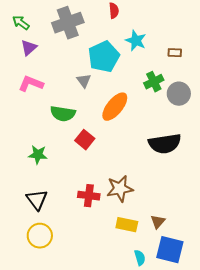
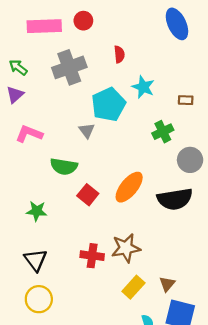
purple triangle: (29, 48) -> (15, 95), moved
gray circle: (179, 94) -> (190, 160), moved
orange ellipse: (115, 107) -> (129, 187), moved
yellow rectangle: (127, 225) -> (133, 287), turned -60

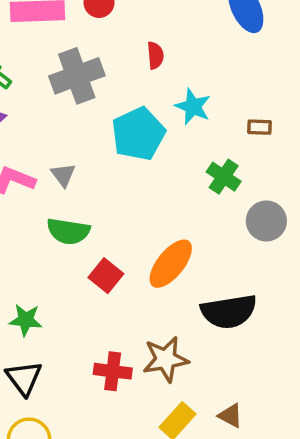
gray triangle: (87, 131) -> (63, 175), moved
green cross: (163, 132) -> (224, 177), turned -30
black semicircle: (175, 199) -> (229, 311), moved
green star: (37, 211) -> (26, 320), moved
brown triangle: (167, 284) -> (230, 416), turned -42

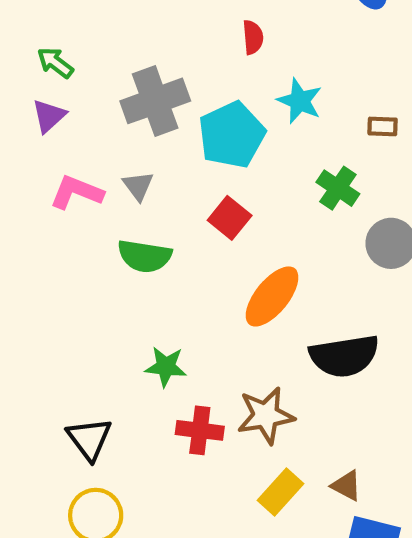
gray cross: (77, 76) -> (155, 101), moved
red square: (106, 276) -> (230, 218), moved
green star: (26, 320) -> (166, 367), moved

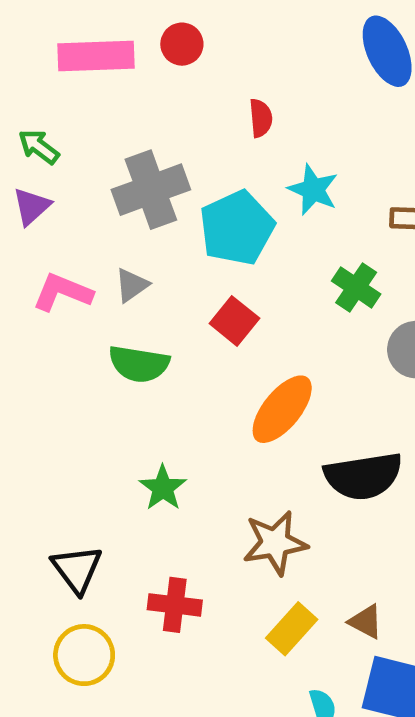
gray triangle: (138, 186) -> (132, 285), turned 32
green star: (166, 367) -> (163, 488), turned 30
red cross: (200, 430) -> (175, 605), moved

